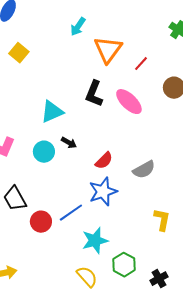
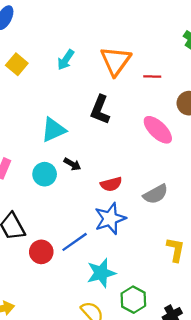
cyan arrow: (78, 27) -> (66, 60), moved
red line: (141, 64) -> (152, 76), turned 49
pink ellipse: (129, 102) -> (158, 130), moved
red semicircle: (104, 161) -> (111, 184), turned 30

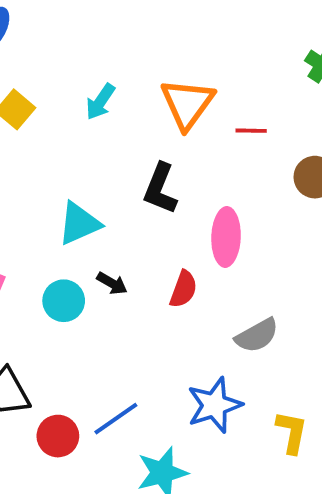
pink ellipse: (158, 130) -> (226, 237), moved, turned 48
red semicircle: (111, 184) -> (183, 289), moved, turned -55
blue star: (110, 219) -> (214, 405), moved

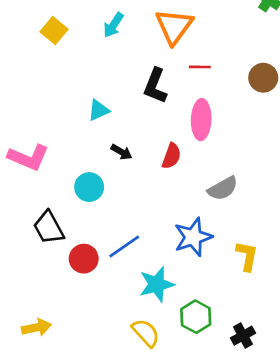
red line: (251, 131) -> (200, 67), moved
cyan triangle: (79, 223) -> (99, 110), size x0.7
cyan circle: (64, 301) -> (89, 187), moved

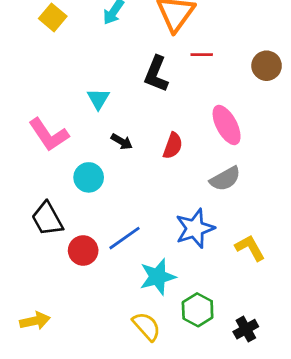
cyan triangle: (99, 110) -> (98, 99), turned -35
pink ellipse: (201, 120) -> (227, 125), moved, turned -30
pink L-shape: (28, 157) -> (49, 135), moved, turned 33
yellow L-shape: (247, 256) -> (250, 248), turned -40

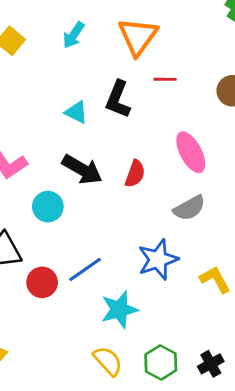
cyan triangle: (98, 99) -> (76, 112), moved, turned -35
black arrow: (122, 142) -> (82, 169), size x1.8
green hexagon: (198, 310) -> (161, 362), moved

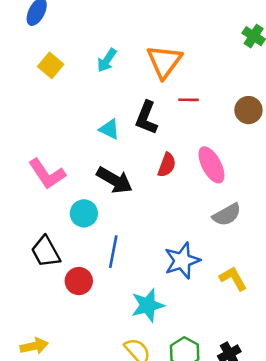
red semicircle: (135, 174) -> (167, 165), moved
gray semicircle: (189, 208) -> (227, 215), moved
blue line: (85, 270) -> (113, 252), moved, turned -44

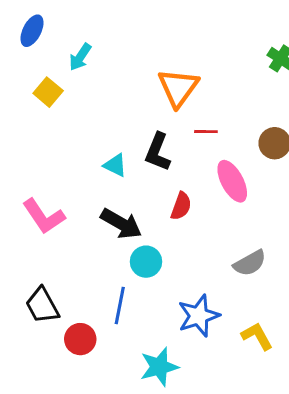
cyan arrow: (107, 60) -> (80, 57), moved
pink ellipse: (211, 165) -> (232, 181), moved
cyan circle: (84, 213) -> (146, 262), moved

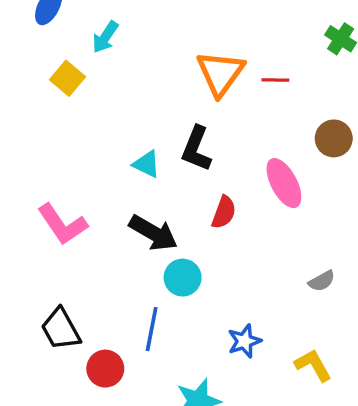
red line: (206, 132) -> (275, 80), moved
gray semicircle: (250, 263) -> (322, 281), moved, size x0.7
blue star: (199, 316) -> (244, 341), size x0.7

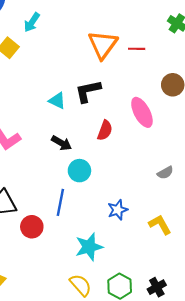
black L-shape: (196, 149) -> (88, 91), turned 56
black arrow: (153, 233) -> (61, 143), size x0.7

